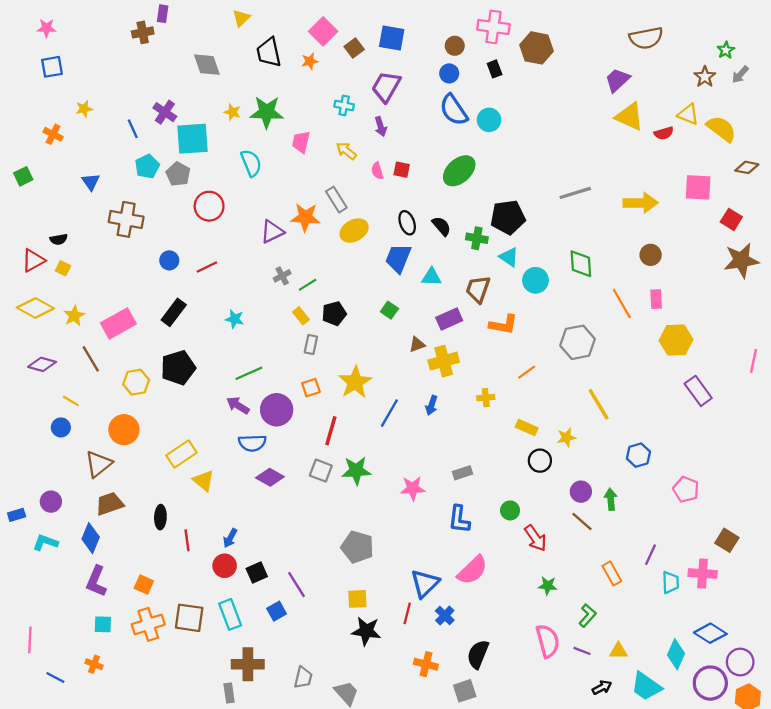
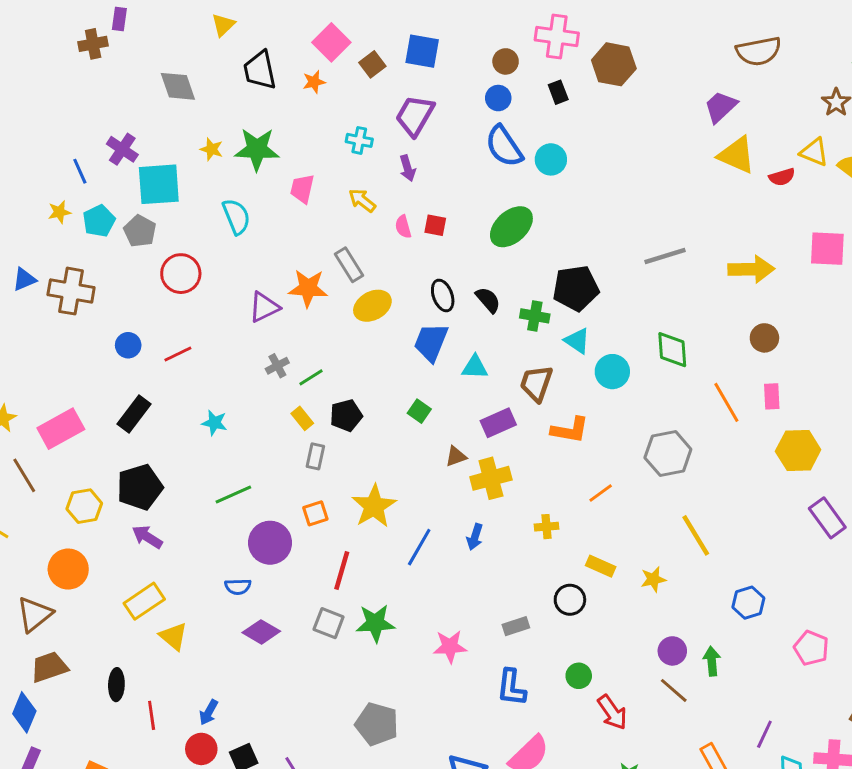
yellow star: (84, 109) -> (59, 212), moved
blue triangle: (91, 182) -> (24, 279), moved, turned 42
purple arrow: (238, 405) -> (147, 537), moved
blue semicircle: (252, 443) -> (238, 587), size x0.7
black circle: (540, 461) -> (570, 600), moved

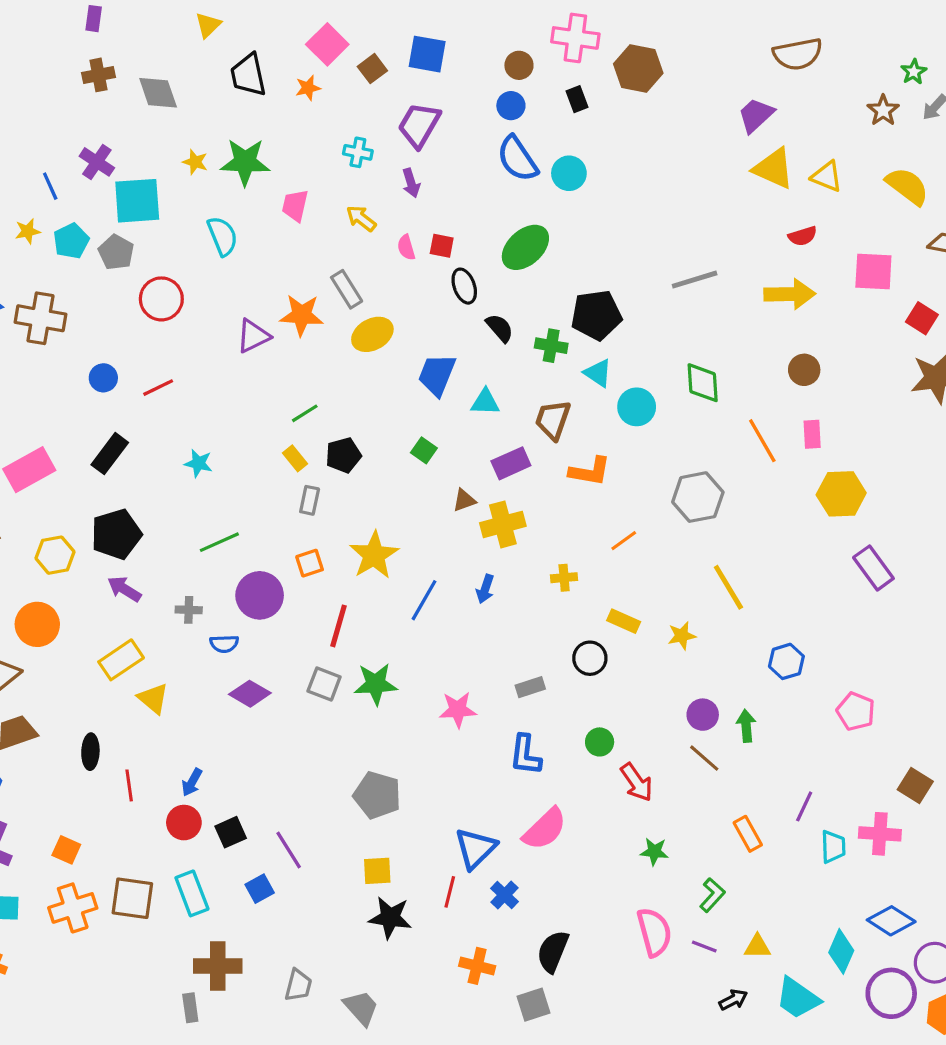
brown cross: (93, 44) -> (98, 75), moved
yellow triangle: (814, 152) -> (827, 176), moved
red semicircle: (782, 177) -> (803, 236), moved
black ellipse: (443, 295) -> (464, 286), moved
gray cross: (277, 366) -> (189, 610), moved, turned 30

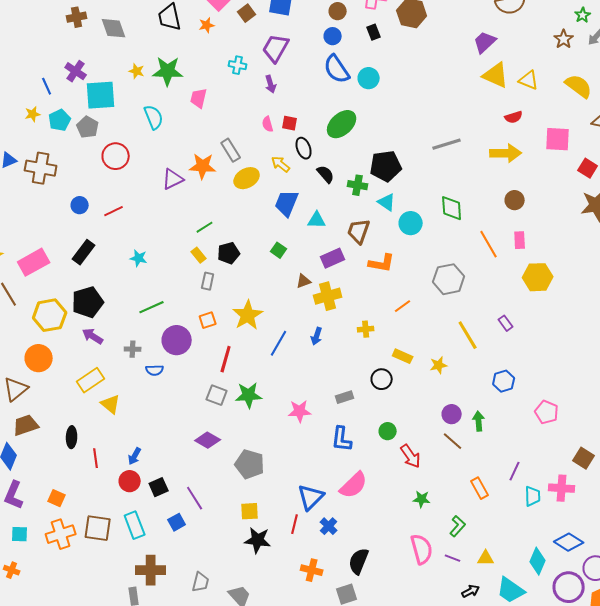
yellow arrow: (361, 218) -> (281, 164), moved
yellow hexagon: (55, 555) -> (50, 315), size x1.4
purple rectangle: (873, 568) -> (506, 323), moved, size x0.6
purple diamond: (250, 694) -> (208, 440), moved

